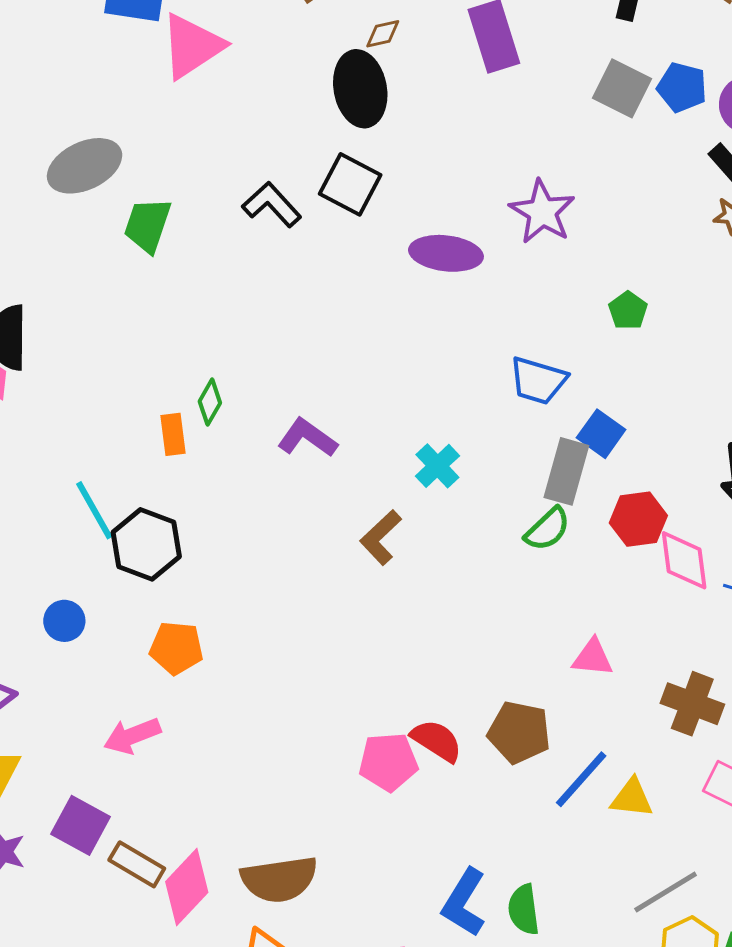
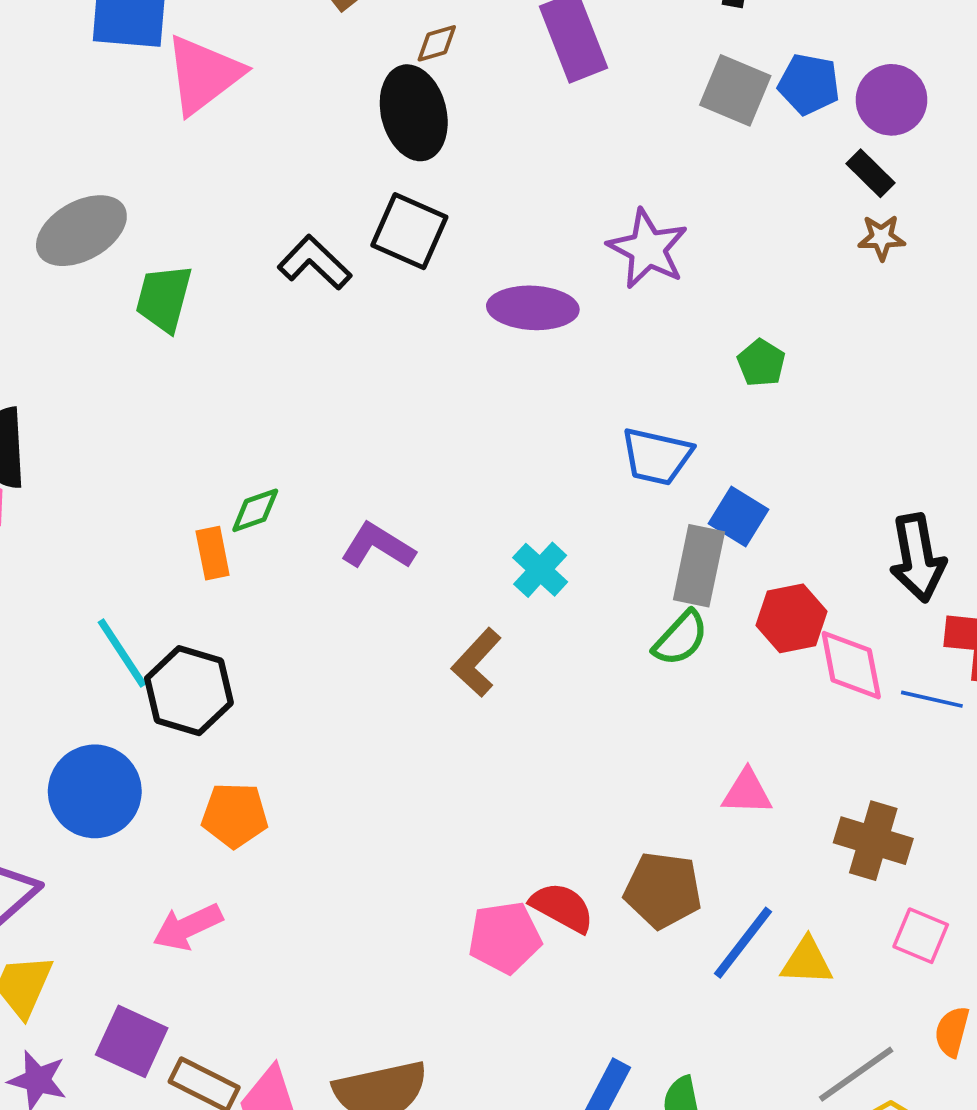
green diamond: (210, 402) -> (255, 510), turned 45
blue circle: (64, 621) -> (95, 791), size x1.8

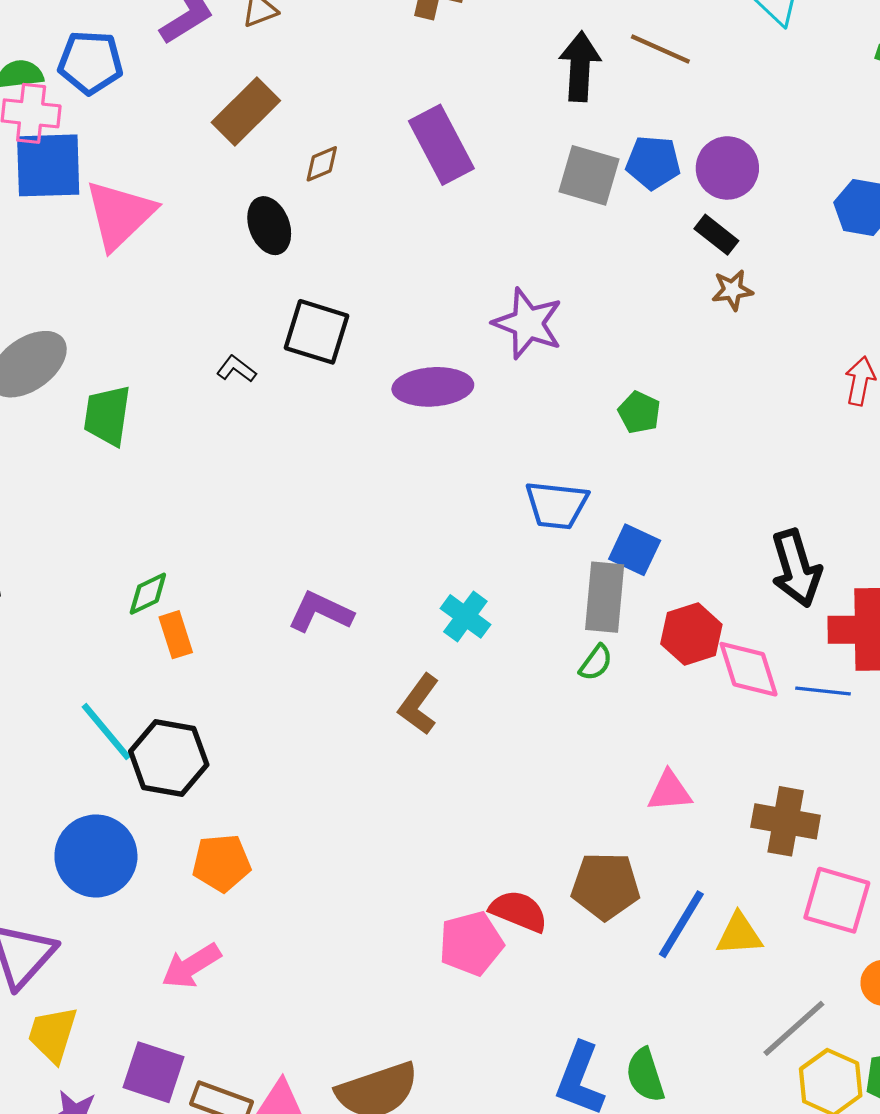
black ellipse: (414, 113) -> (269, 226), moved, size x0.7
black L-shape: (315, 263) -> (236, 369), size x0.6
green diamond: (255, 510) -> (148, 594), moved
green semicircle: (681, 638) -> (596, 663), size x0.7
pink square: (921, 936) -> (837, 900), size x1.4

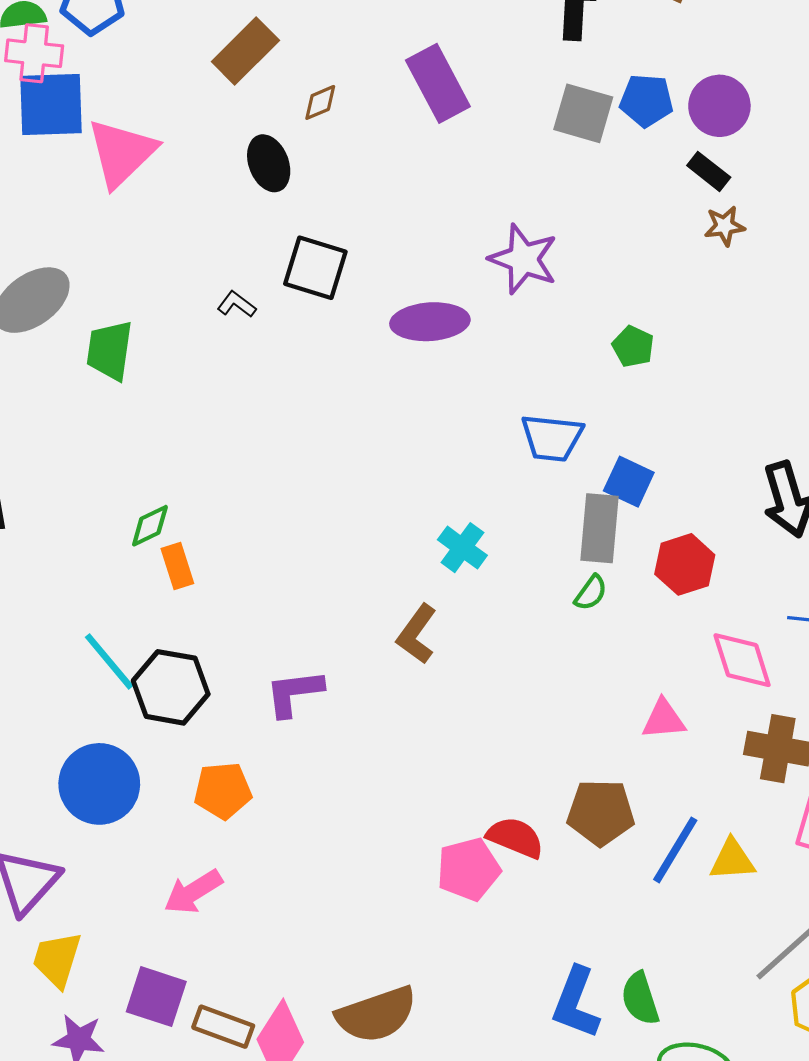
purple L-shape: (320, 612) -> (294, 693), moved, turned -32
pink diamond: (749, 669) -> (742, 660), moved

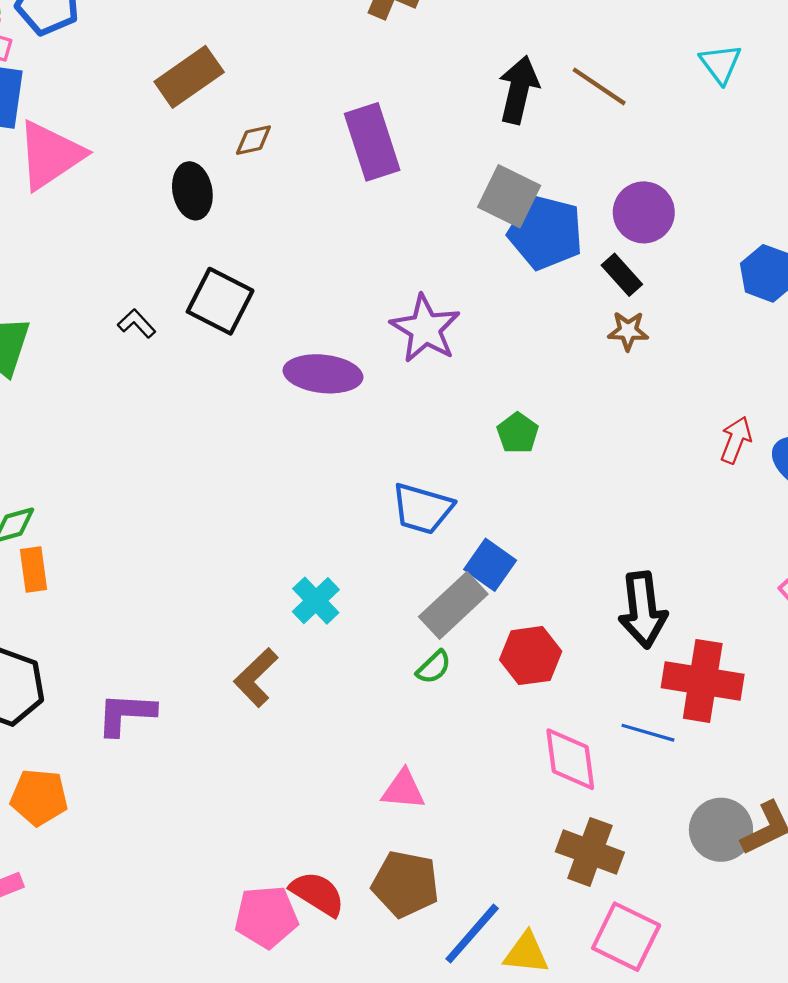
blue pentagon: (646, 101) -> (546, 232), moved, size x1.4
gray rectangle: (599, 528) -> (453, 605), turned 32
pink triangle: (664, 719) -> (403, 790), moved

